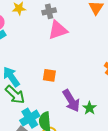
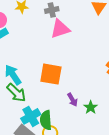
orange square: (49, 75) -> (51, 74), size x1.6
purple arrow: (71, 101) -> (72, 100), size x0.6

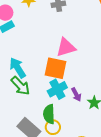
pink triangle: (60, 29) -> (66, 47), moved
cyan cross: (31, 116) -> (57, 89), moved

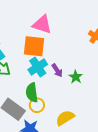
pink triangle: (66, 47) -> (42, 24), turned 40

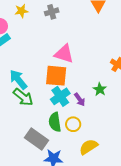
green star: (76, 77) -> (100, 89), moved
yellow circle: (37, 105) -> (73, 124), moved

